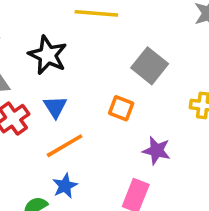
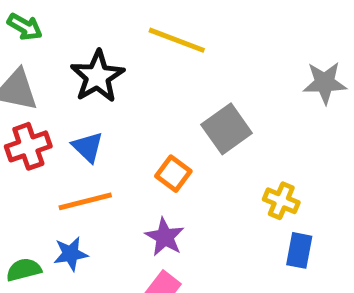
blue triangle: (55, 107) -> (88, 147), turned -30
purple star: (157, 151) -> (165, 237), moved

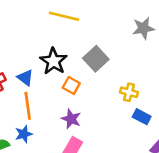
black star: (97, 76) -> (54, 61), moved
orange line: (85, 201) -> (28, 106), turned -76
blue rectangle: (299, 250) -> (142, 117), turned -66

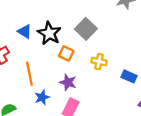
blue triangle: (25, 78) -> (25, 31), moved
yellow cross: (129, 92) -> (99, 62), moved
blue star: (24, 134) -> (42, 97), moved

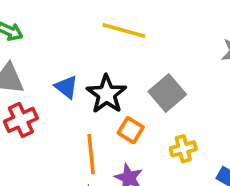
yellow cross: (99, 62) -> (183, 149), turned -32
orange line: (29, 74) -> (91, 154), moved

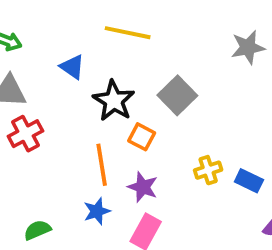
blue triangle: (66, 87) -> (72, 67), moved
yellow cross: (183, 149) -> (208, 170), moved

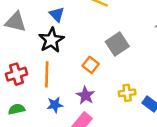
black star: (114, 101) -> (51, 40), moved
red cross: (25, 134) -> (16, 74), moved
orange line: (102, 165) -> (47, 74), moved

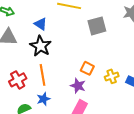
gray square: (117, 44) -> (97, 26), moved, turned 30
orange square: (91, 65) -> (87, 68), moved
blue star: (55, 105) -> (43, 99), moved

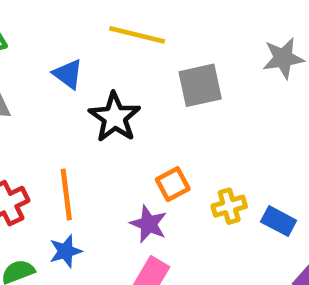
black star: (40, 46) -> (115, 117), moved
orange square: (87, 68) -> (173, 184), turned 32

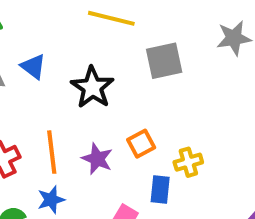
blue triangle: (68, 74) -> (33, 67), moved
blue rectangle: (279, 221) -> (160, 189), moved, turned 68
purple star: (149, 224) -> (97, 159), moved

